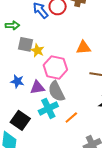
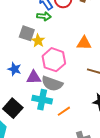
green arrow: (12, 25) -> (44, 16), moved
gray semicircle: (56, 91) -> (52, 84), turned -50
cyan cross: (48, 108) -> (42, 100), turned 30

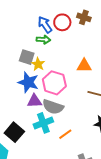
blue star: (14, 69) -> (28, 82), moved, size x1.5
cyan cross: (42, 100) -> (43, 123), turned -30

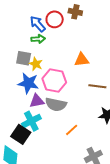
cyan cross: (43, 123) -> (31, 121), moved

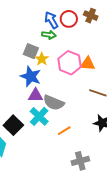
pink hexagon: (54, 80) -> (70, 63), moved
cyan cross: (31, 121) -> (39, 116), moved, turned -30

